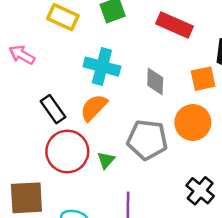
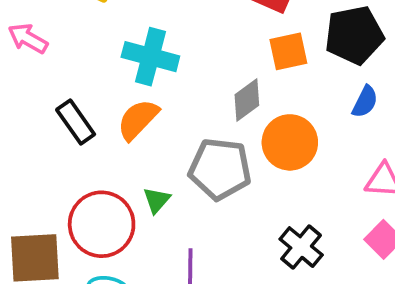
orange square: (203, 79) -> (288, 51), moved
gray diamond: (155, 81) -> (247, 100), moved, turned 52
red circle: (67, 152) -> (102, 224), moved

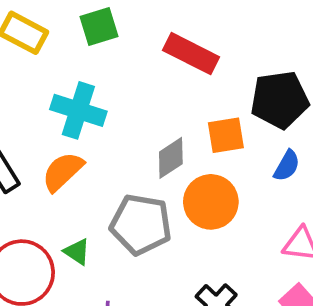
orange square: (288, 51) -> (226, 135), moved
green triangle: (157, 200) -> (77, 252), turned -40

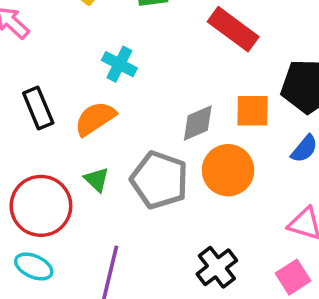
cyan cross: (78, 110) -> (119, 64), size x0.7
green triangle: (77, 252) -> (97, 180), moved

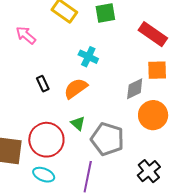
black rectangle: (38, 108) -> (43, 84), size x0.7
orange square: (253, 111) -> (157, 70), moved
gray pentagon: (159, 180) -> (107, 139), moved

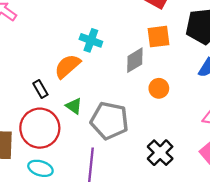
cyan cross: (88, 57) -> (91, 40), moved
black rectangle: (43, 84) -> (40, 89), moved
orange circle: (153, 115) -> (159, 88), size x0.6

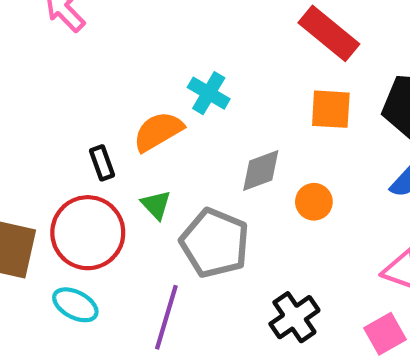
gray diamond: (135, 60) -> (261, 170), moved

